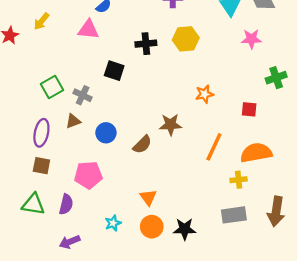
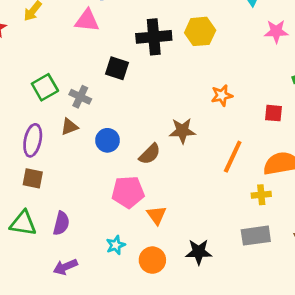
black cross: (146, 44) -> (154, 37), size x1.4
pink pentagon: (88, 175) -> (128, 192), moved
orange circle: (152, 227) -> (152, 260), moved

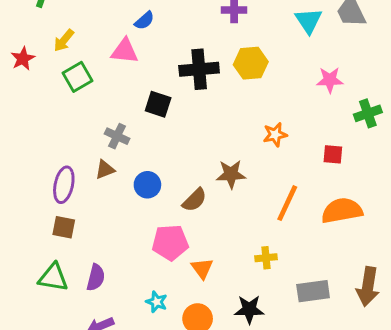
pink star: (276, 31) -> (330, 80), moved
green square: (45, 87) -> (78, 77), moved
yellow cross: (261, 195) -> (266, 258), moved
cyan star: (116, 245) -> (157, 302), turned -30

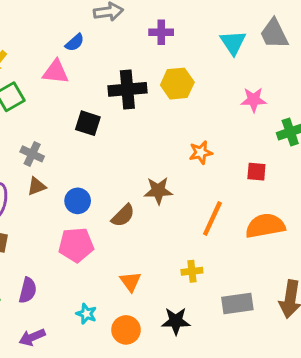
gray cross: (117, 136) -> (32, 154), moved
pink pentagon: (170, 243) -> (76, 245), moved

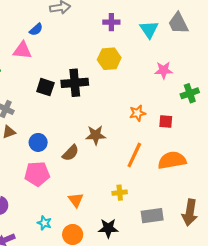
purple cross: (161, 32) -> (111, 22), moved
black cross: (127, 89) -> (75, 83), moved
orange star: (201, 152) -> (137, 113), moved

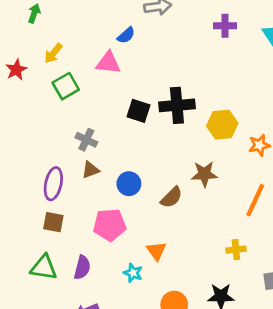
yellow hexagon: (109, 59) -> (222, 125), moved
pink pentagon: (37, 174) -> (110, 225), moved
orange triangle: (76, 200) -> (156, 251), moved
cyan star: (44, 223) -> (133, 273), moved

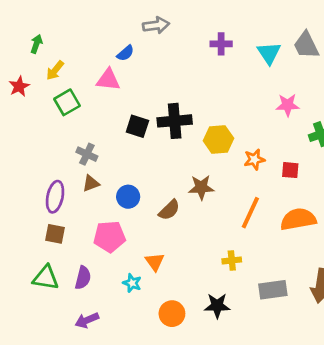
green arrow: (34, 13) -> (36, 44), moved

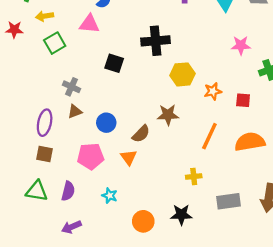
yellow arrow: (55, 70) -> (45, 16), turned 42
red star: (19, 86) -> (14, 30), turned 30
black cross: (175, 121) -> (156, 41), moved
orange triangle: (155, 262) -> (129, 157), moved

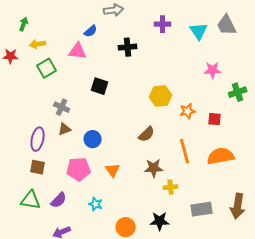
black cross: (156, 41) -> (128, 47), moved, size x0.7
brown star: (168, 115) -> (154, 168), moved
brown semicircle: (141, 134) -> (147, 134), moved
orange line: (209, 136) -> (185, 151), turned -40
purple semicircle: (68, 191) -> (59, 200), turned 30

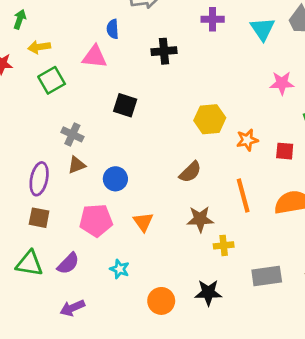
blue semicircle: (91, 31) -> (113, 29), turned 128

